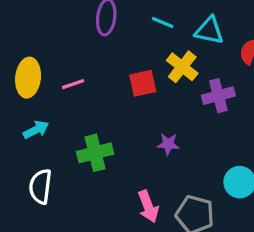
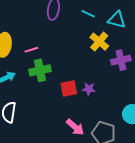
red square: (143, 83) -> (69, 88), moved
green cross: (95, 153) -> (40, 70), moved
pink arrow: (148, 206) -> (75, 127), turned -30

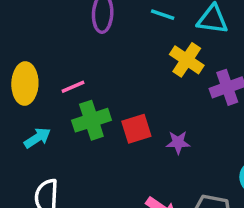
red square: (69, 88) -> (136, 129), moved

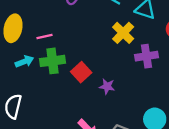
red square: (136, 129) -> (81, 72), turned -36
cyan arrow: (37, 138) -> (24, 61), moved

